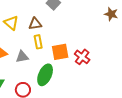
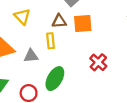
brown triangle: (35, 24) -> (59, 21), moved
orange square: (60, 52) -> (83, 23), moved

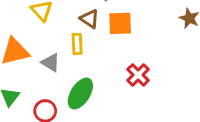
brown triangle: (59, 21) -> (90, 19), turned 35
gray triangle: (31, 56) -> (51, 63), turned 35

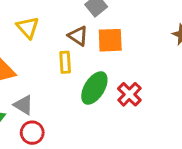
gray triangle: (51, 63) -> (23, 105), moved
green ellipse: (80, 94) -> (94, 88), moved

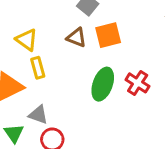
yellow rectangle: (65, 62) -> (38, 68), moved

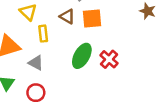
yellow rectangle: (38, 68) -> (43, 34), moved
gray triangle: (38, 115) -> (36, 63), moved

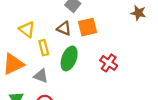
green ellipse: (82, 56) -> (69, 58), moved

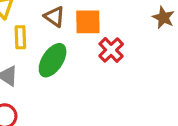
red cross: (109, 63) -> (111, 50), moved

